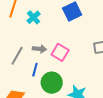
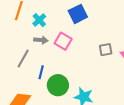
gray arrow: (39, 49) -> (41, 40), moved
pink square: (60, 52) -> (63, 41), moved

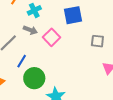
gray square: (106, 50) -> (97, 41), moved

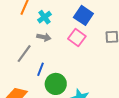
blue square: (73, 15) -> (83, 15), turned -36
pink square: (51, 37) -> (77, 38), moved

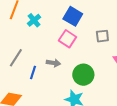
gray arrow: (44, 37) -> (53, 63), moved
green circle: (56, 84) -> (83, 75), moved

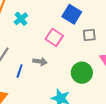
blue square: (73, 16) -> (72, 14), moved
green circle: (83, 75) -> (82, 73), moved

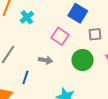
blue line: (20, 71) -> (25, 77), moved
green circle: (82, 73) -> (83, 60), moved

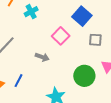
green circle: (83, 60) -> (84, 76), moved
blue line: (25, 77) -> (18, 81), moved

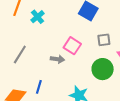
pink square: (61, 36) -> (72, 46), moved
gray square: (95, 40) -> (104, 40), moved

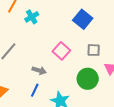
gray arrow: (57, 59) -> (39, 70), moved
blue line: (39, 87) -> (35, 90), moved

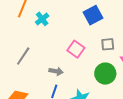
blue square: (83, 19) -> (93, 15), turned 30

